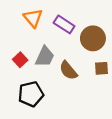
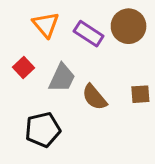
brown circle: (93, 38) -> (129, 26), moved
red square: (20, 60) -> (24, 68), moved

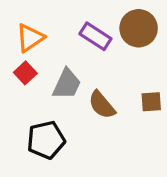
orange triangle: (46, 25) -> (30, 38), moved, turned 36

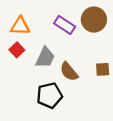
orange triangle: (30, 38) -> (20, 26), turned 36
black pentagon: (46, 140) -> (49, 95), moved

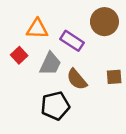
purple rectangle: (65, 25) -> (72, 41), moved
orange triangle: (20, 26) -> (37, 29), moved

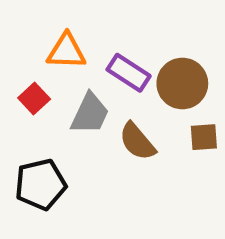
brown circle: (104, 22) -> (182, 83), moved
black pentagon: (55, 106) -> (41, 184), moved

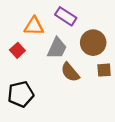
purple rectangle: (129, 73) -> (66, 16), moved
gray trapezoid: (90, 114) -> (57, 48), moved

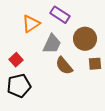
orange triangle: (34, 26) -> (31, 24), turned -36
red square: (17, 50) -> (16, 60), moved

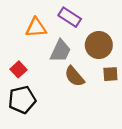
orange triangle: (31, 24) -> (36, 28), turned 30

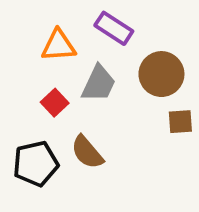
red square: (19, 69) -> (55, 103), moved
brown semicircle: (74, 76) -> (87, 152), moved

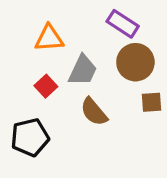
purple rectangle: (114, 28) -> (123, 24), moved
brown semicircle: (87, 152) -> (94, 112), moved

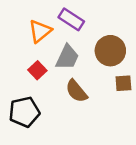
purple rectangle: (123, 24) -> (71, 19), moved
orange triangle: (49, 38) -> (40, 31), turned -35

